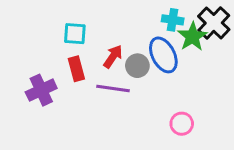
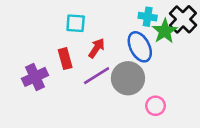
cyan square: (75, 34) -> (76, 23), moved
gray circle: (137, 66) -> (128, 78), moved, size x1.6
purple line: (113, 89) -> (97, 76), turned -40

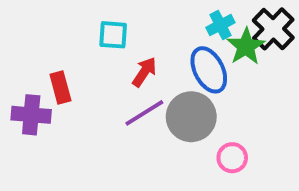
cyan cross: (148, 17) -> (220, 25), turned -36
red rectangle: (65, 59) -> (60, 87), moved
purple cross: (35, 77) -> (31, 115), moved, turned 30

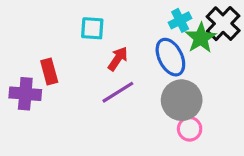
gray circle: (191, 117) -> (182, 100), moved

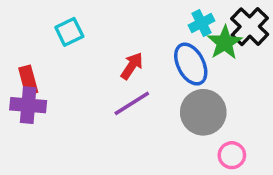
cyan square: (92, 28) -> (69, 32), moved, turned -30
red rectangle: (49, 71) -> (28, 80), moved
pink circle: (190, 129) -> (232, 155), moved

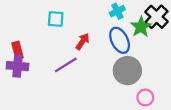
cyan cross: (201, 23) -> (117, 11), moved
cyan square: (69, 32) -> (56, 19), moved, turned 30
purple line: (132, 103) -> (66, 65), moved

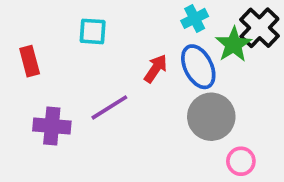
red arrow: (83, 41) -> (156, 69), moved
red rectangle: (18, 50) -> (30, 61), moved
purple cross: (18, 66) -> (52, 126), moved

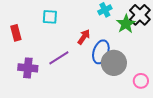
blue ellipse: (198, 67) -> (101, 52), moved, turned 45
pink circle: (241, 161) -> (141, 81), moved

